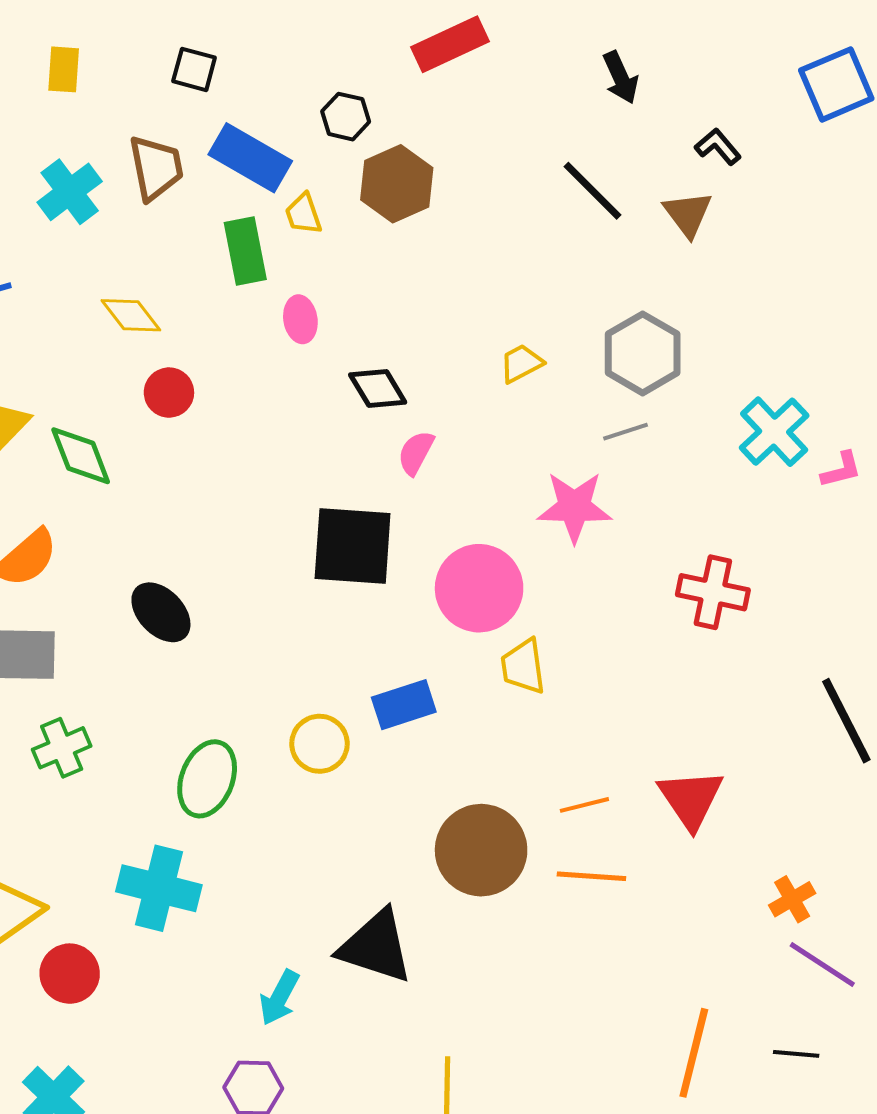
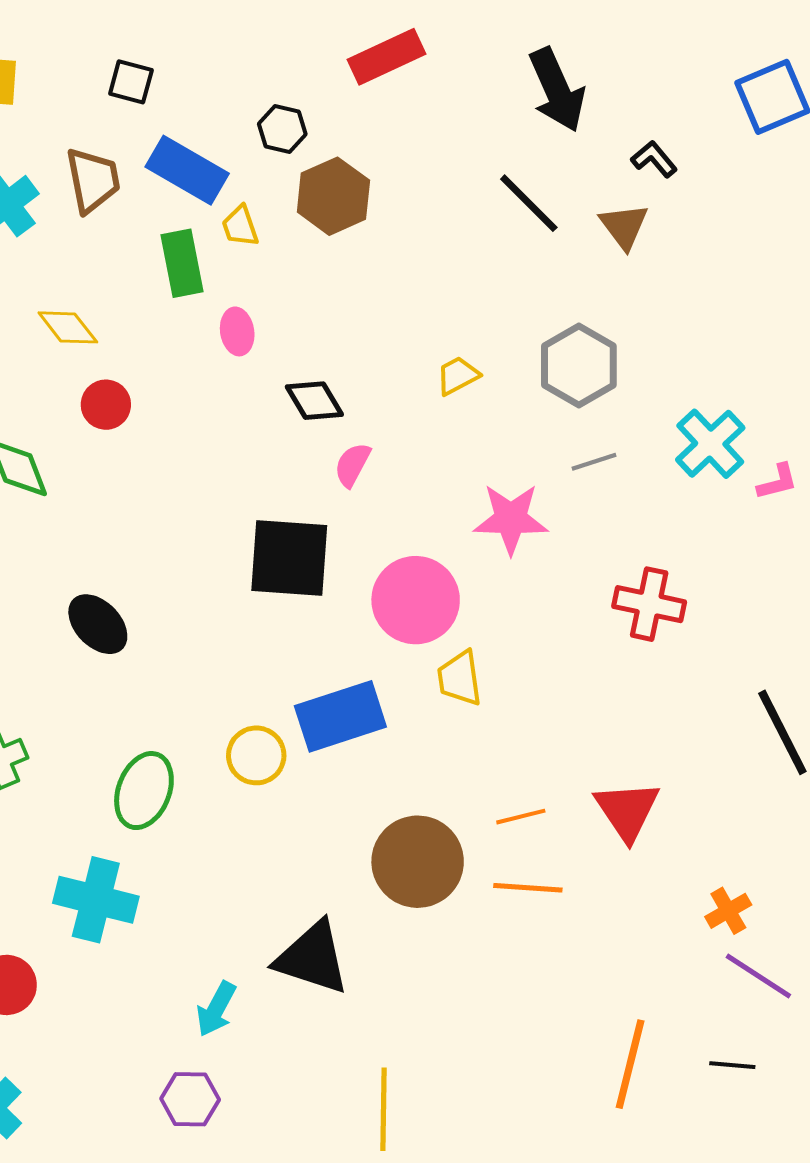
black arrow: (621, 77) -> (557, 90), size x1.6
gray line: (626, 432) -> (594, 462), moved
blue rectangle: (404, 705) -> (340, 716), size x1.4

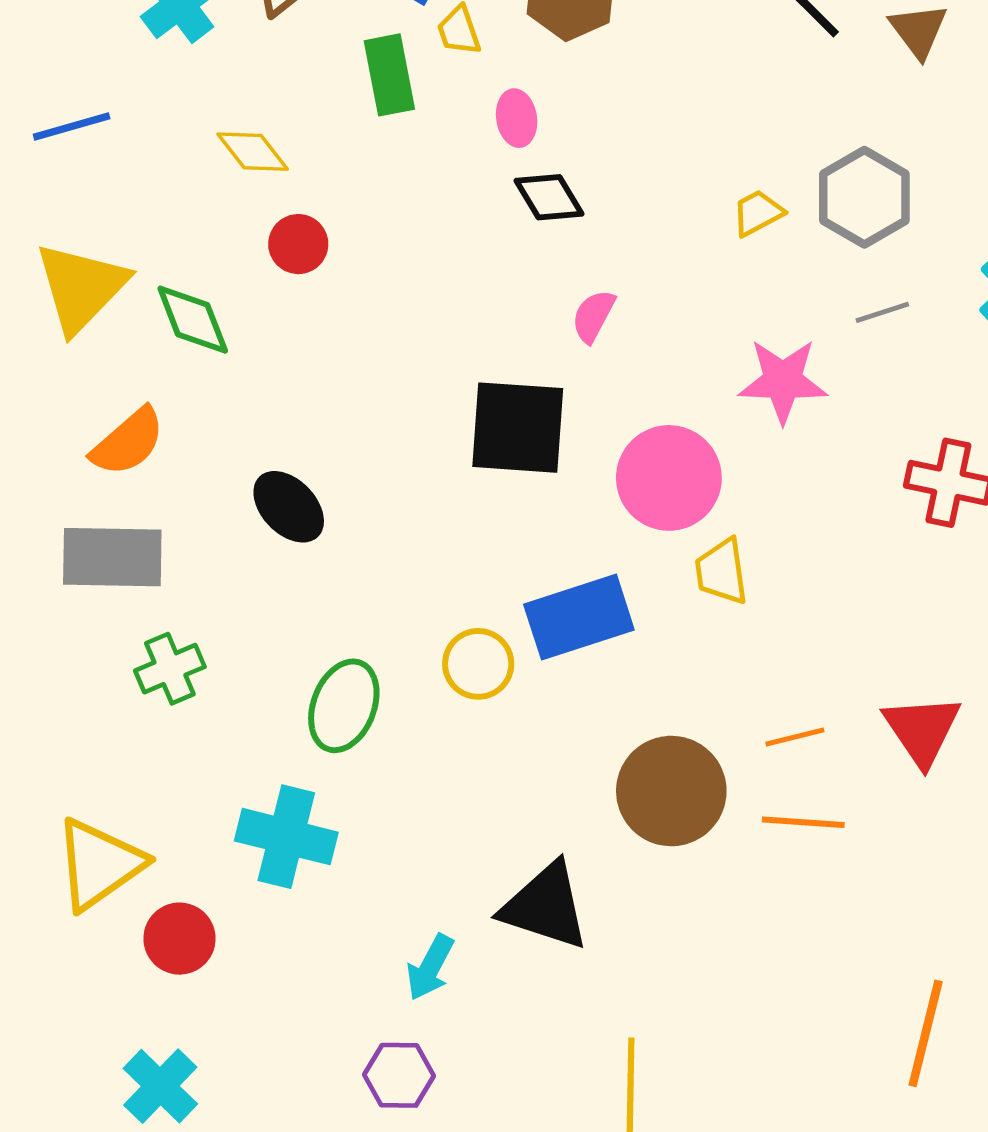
pink ellipse: (237, 331) -> (517, 118), moved
yellow trapezoid: (458, 376) -> (758, 213), moved
black diamond: (314, 401) -> (549, 197), moved

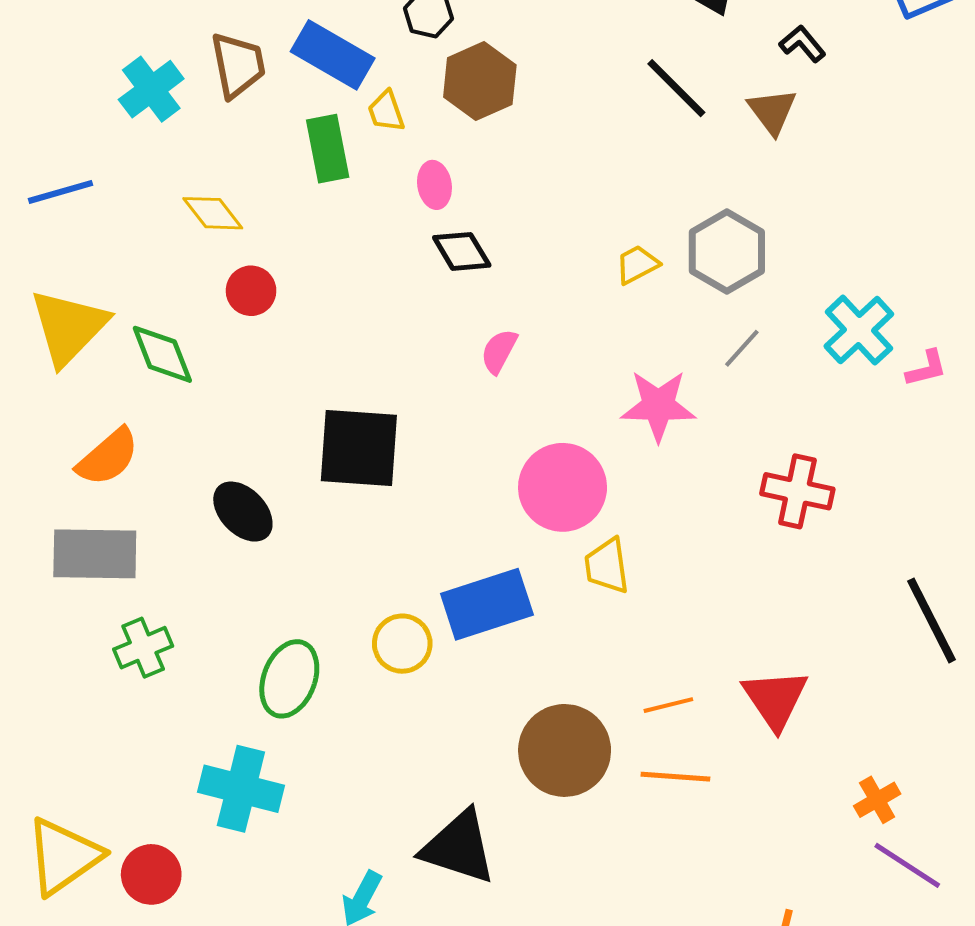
gray line: (882, 312) -> (742, 348), turned -30
black square: (518, 428) -> (359, 448), moved
yellow triangle: (99, 864) -> (64, 856), moved

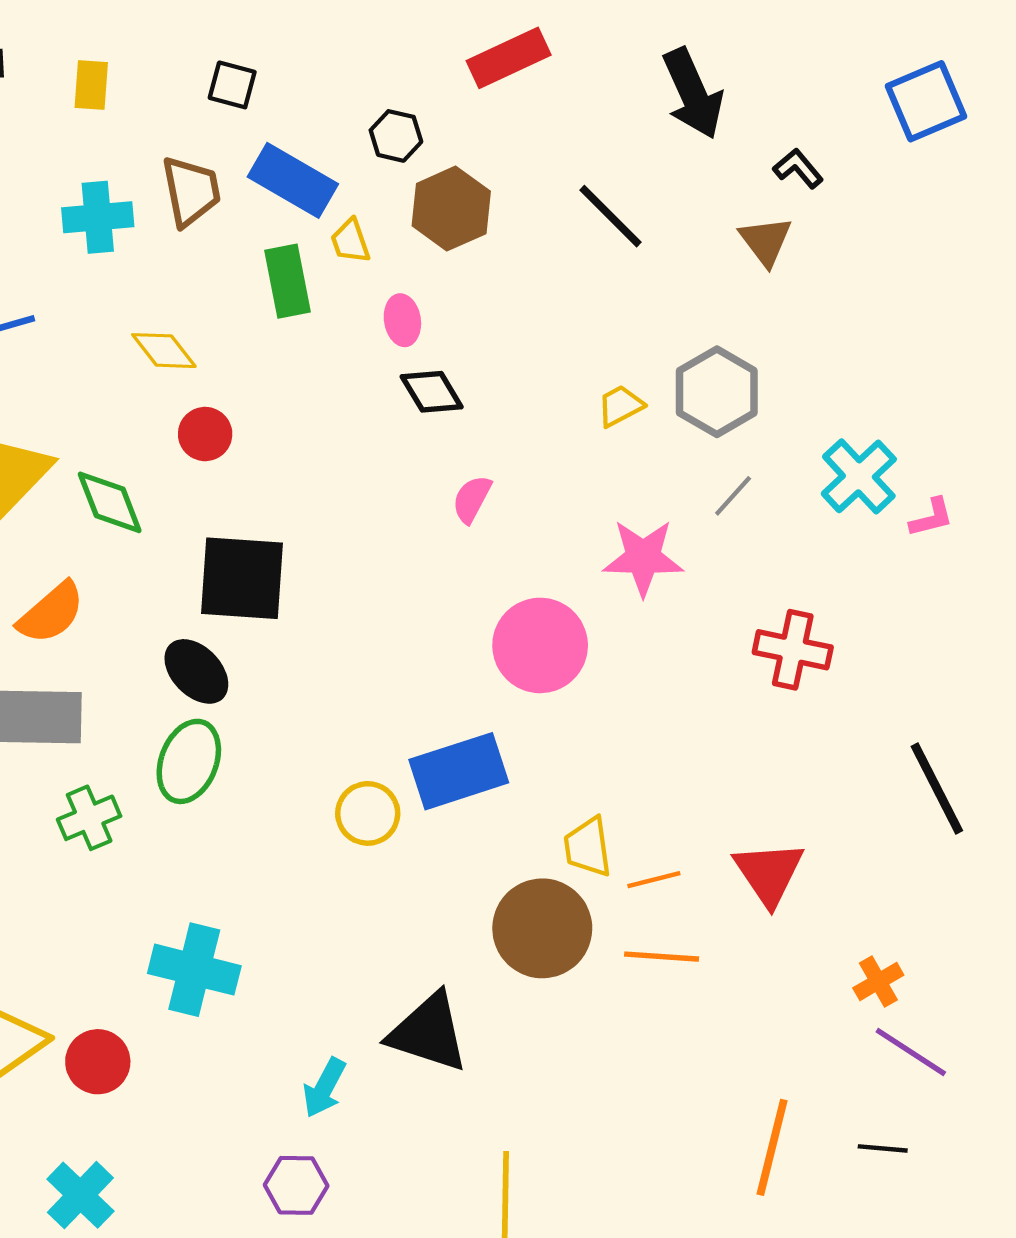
black line: (676, 88) -> (611, 216), moved
cyan cross: (151, 89) -> (98, 217), turned 32
black square: (359, 448) -> (242, 578), moved
yellow trapezoid: (607, 566) -> (588, 847), moved
green ellipse: (289, 679) -> (189, 761), moved

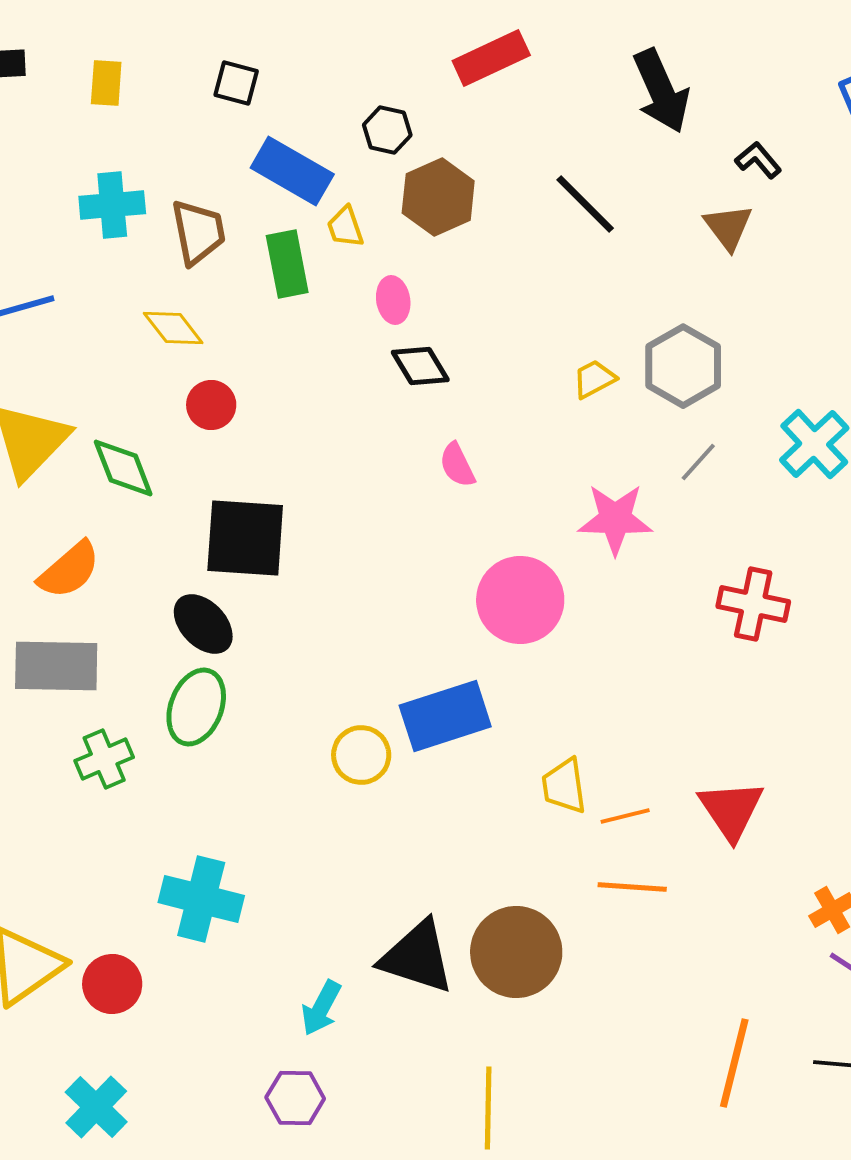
brown trapezoid: (191, 191) -> (198, 232), moved
pink semicircle: (472, 499) -> (457, 465), turned -54
brown circle: (542, 928) -> (516, 952), moved

